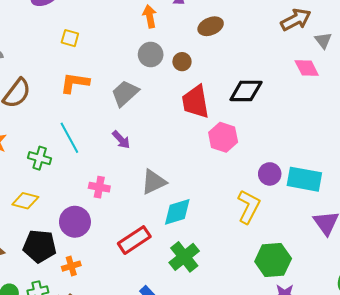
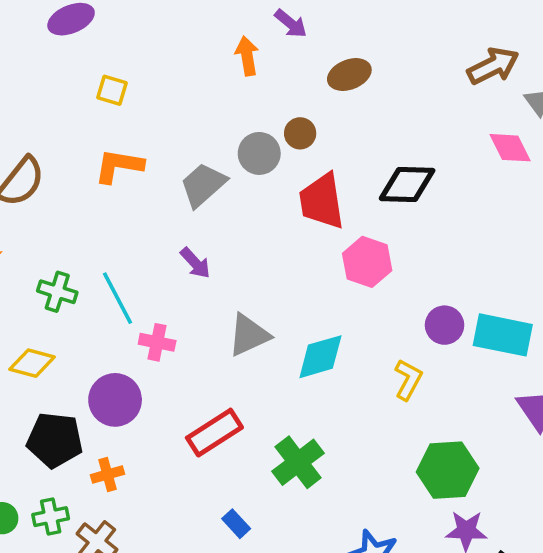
gray circle: (151, 54) -> (259, 153), moved
cyan line: (69, 138) -> (118, 298), moved
yellow L-shape: (249, 207) -> (408, 380), size x0.7
cyan diamond: (177, 212) -> (320, 357), moved

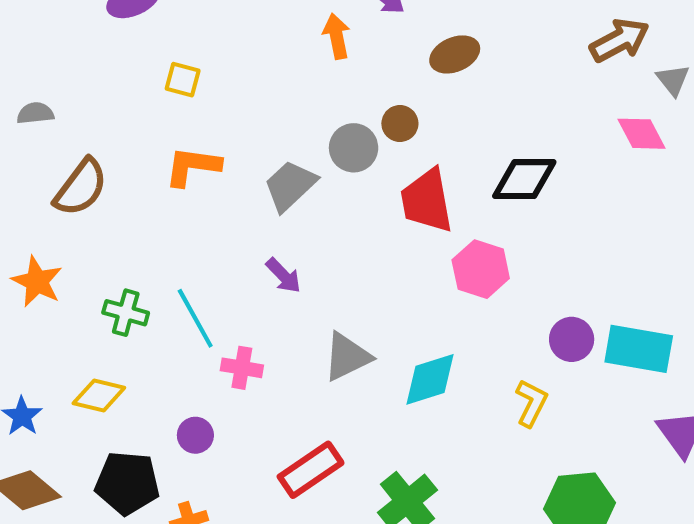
purple circle: (115, 400) -> (195, 435), size x0.6

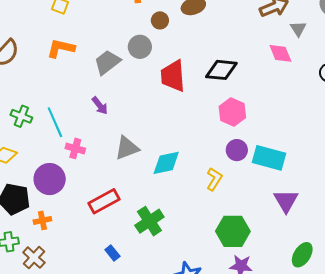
brown circle: (400, 124) -> (160, 20), moved
pink hexagon: (481, 269) -> (232, 112), moved
purple circle: (195, 435) -> (50, 179), size x1.8

